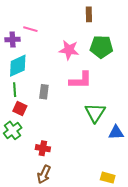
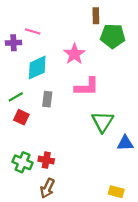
green pentagon: (101, 47) -> (113, 36), moved
pink star: (69, 50) -> (74, 54), turned 30
cyan diamond: (18, 66) -> (37, 68), moved
green line: (15, 90) -> (16, 97), turned 64
green cross: (13, 130) -> (23, 162), moved, turned -30

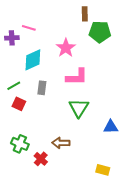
green triangle: (103, 122) -> (79, 108), moved
red cross: (46, 160) -> (41, 159), moved, turned 32
brown arrow: (47, 188) -> (61, 143), moved, turned 66

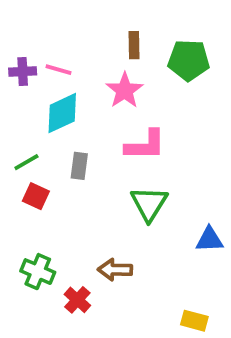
brown rectangle: (85, 14) -> (134, 45), moved
pink line: (29, 28) -> (58, 70), moved

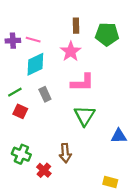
gray rectangle: (79, 166) -> (45, 94), turned -32
brown arrow: (115, 270) -> (65, 153), turned -96

